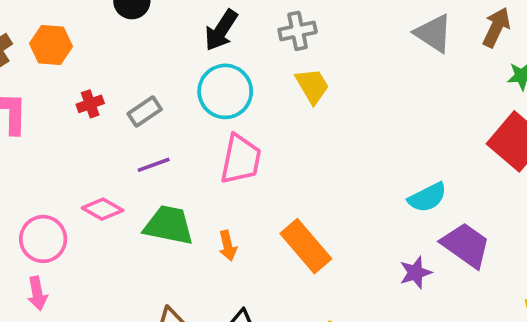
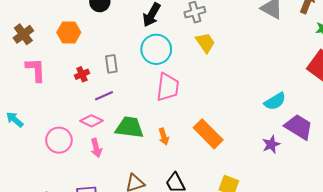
orange hexagon: (51, 45) -> (69, 32), moved
red cross: (90, 104) -> (82, 74), moved
gray rectangle: (145, 112) -> (111, 64), turned -60
purple line: (154, 165) -> (104, 96), moved
pink arrow: (37, 293) -> (96, 148), moved

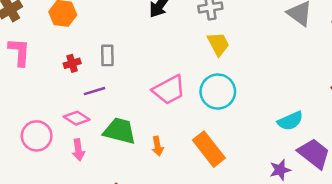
cyan circle: (156, 49) -> (218, 92), moved
pink trapezoid: (168, 87) -> (169, 90), turned 48

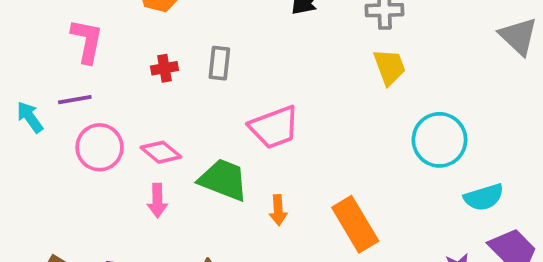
pink trapezoid: (169, 90) -> (274, 127), moved
purple line: (95, 91) -> (75, 100), moved
cyan circle: (218, 92) -> (439, 140), moved
pink circle: (37, 136) -> (100, 147), moved

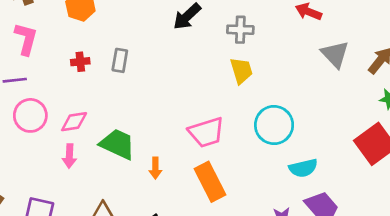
pink trapezoid: (274, 127) -> (206, 132), moved
pink diamond: (161, 152) -> (74, 122), turned -52

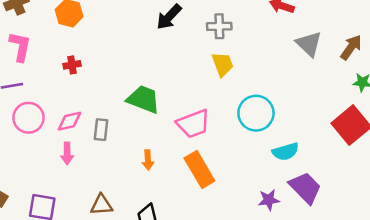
gray rectangle: (120, 60) -> (101, 130), moved
green trapezoid: (118, 144) -> (143, 99), moved

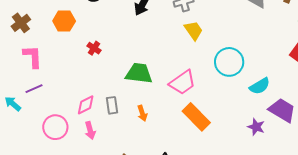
red cross: (72, 65) -> (94, 48), moved, turned -32
pink circle: (28, 118) -> (55, 127), moved
orange arrow: (148, 160) -> (142, 113), moved
purple star: (269, 200) -> (256, 127), turned -30

